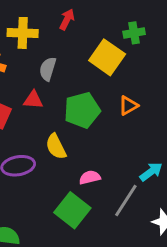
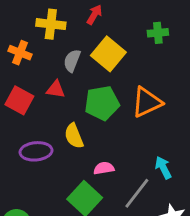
yellow square: (107, 57) -> (108, 54), moved
orange triangle: (128, 106) -> (147, 102), size x1.6
cyan arrow: (151, 172) -> (163, 168), turned -85

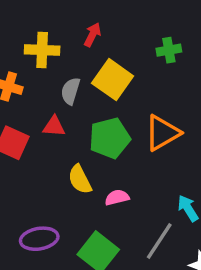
purple ellipse: (36, 151) -> (39, 239), moved
pink semicircle: (104, 168) -> (117, 198), moved

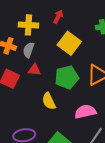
gray semicircle: (70, 91) -> (29, 50), moved
pink semicircle: (117, 198) -> (85, 112), moved, size x1.5

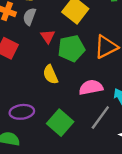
red triangle: (34, 70) -> (48, 36), moved, turned 48

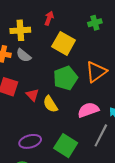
gray semicircle: (29, 17) -> (24, 55), turned -63
red triangle: (48, 36) -> (32, 95), moved

